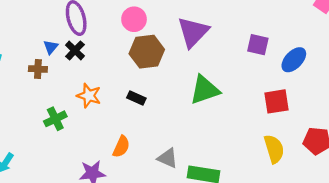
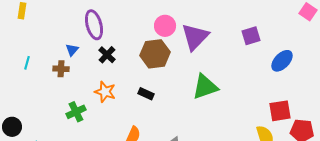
pink circle: (134, 19) -> (165, 26), moved
purple square: (258, 45) -> (251, 36), moved, turned -30
black cross: (75, 50) -> (107, 55), moved
red square: (276, 101) -> (280, 111), moved

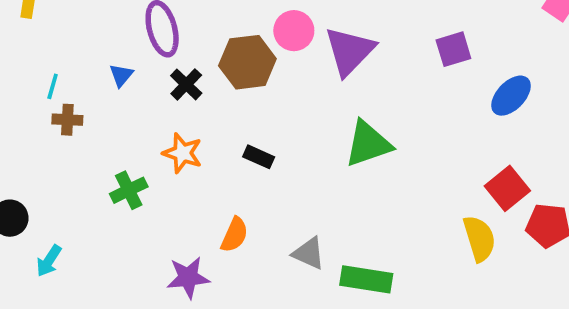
brown hexagon: (155, 54) -> (247, 62), moved
cyan line: (27, 63) -> (53, 86), moved
brown cross: (61, 69) -> (67, 120), moved
red square: (280, 111) -> (507, 188), turned -30

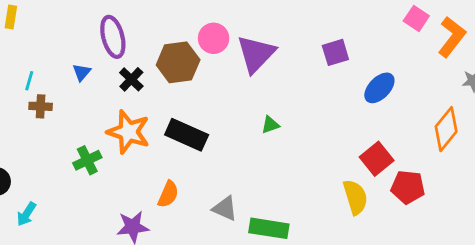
green triangle: (368, 144) -> (270, 125), size x0.5
orange star: (182, 153) -> (128, 132), size x1.4
black rectangle: (259, 157) -> (187, 135), size x1.8

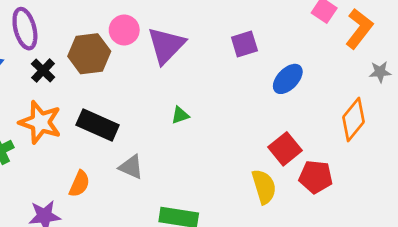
gray triangle: (225, 208) -> (131, 167), moved

